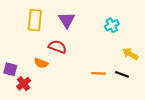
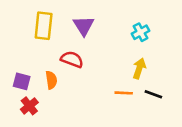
yellow arrow: (130, 54) -> (139, 68), moved, turned 77
orange semicircle: (41, 63) -> (51, 80), turned -120
purple square: (10, 69) -> (22, 81), moved

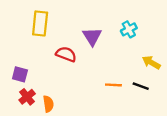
purple triangle: (84, 26) -> (92, 36), moved
yellow arrow: (139, 68) -> (151, 62), moved, turned -78
orange semicircle: (51, 80) -> (48, 104), moved

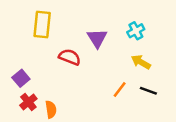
yellow arrow: (151, 62) -> (141, 62), moved
purple square: (20, 74) -> (21, 78), turned 35
orange line: (113, 85) -> (120, 89), turned -56

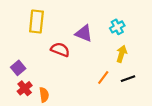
purple triangle: (97, 38) -> (84, 33), turned -36
yellow arrow: (141, 62) -> (122, 54), turned 77
black line: (148, 91) -> (128, 79), turned -40

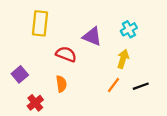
yellow arrow: (122, 54) -> (123, 59), moved
red cross: (25, 88) -> (35, 103), moved
orange semicircle: (44, 95) -> (61, 84), moved

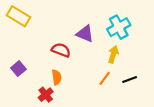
yellow rectangle: (40, 23) -> (18, 16), moved, turned -65
cyan cross: (129, 29) -> (119, 27), size x1.5
red cross: (35, 103) -> (46, 95), moved

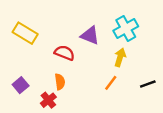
yellow rectangle: (18, 16) -> (25, 33), moved
purple square: (18, 69) -> (21, 85), moved
black line: (130, 79) -> (148, 84), moved

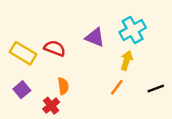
yellow rectangle: (25, 33) -> (23, 53), moved
red semicircle: (64, 53) -> (55, 48), moved

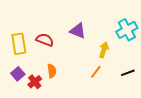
cyan cross: (133, 30) -> (127, 30), moved
yellow rectangle: (23, 53) -> (19, 44), turned 50
red cross: (51, 106) -> (35, 82), moved

